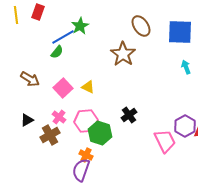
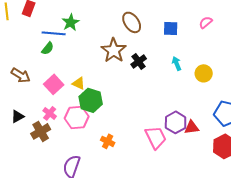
blue square: (180, 32) -> (171, 28), size x0.6
blue line: (63, 37) -> (54, 33), turned 35
black cross: (129, 115) -> (139, 61), moved
green hexagon: (100, 133) -> (91, 100), moved
orange cross: (86, 155) -> (108, 141), moved

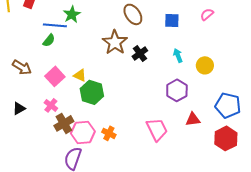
pink hexagon: (77, 117) -> (83, 132), moved
purple hexagon: (176, 122) -> (177, 90), moved
brown cross: (41, 131) -> (64, 123), moved

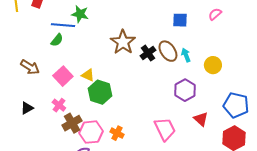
green star: (72, 14) -> (80, 14), turned -30
brown ellipse: (133, 14) -> (168, 51), moved
red triangle: (193, 119) -> (201, 119), turned 49

